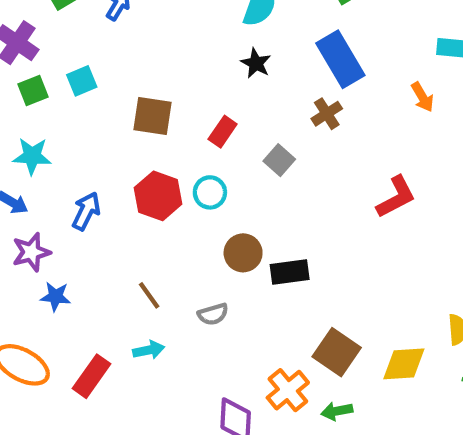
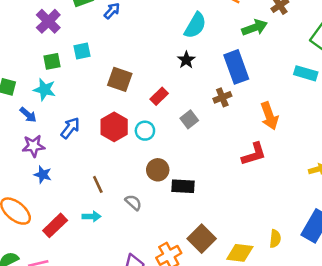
green square: (33, 90) -> (52, 61), moved
orange arrow: (422, 97) -> (269, 116), moved, size x1.5
gray semicircle: (213, 314) -> (133, 202), turned -132

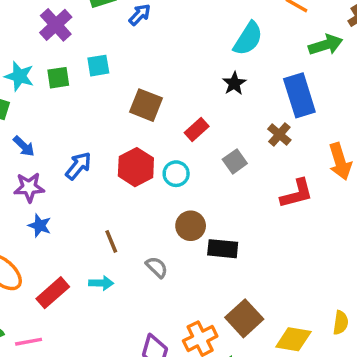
cyan star: (45, 90) -> (19, 76), moved
brown cross: (222, 97) -> (279, 134), turned -30
red L-shape: (254, 154) -> (297, 194), moved

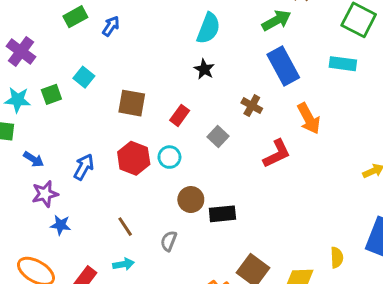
purple cross: (56, 25) -> (21, 51), moved
cyan square: (98, 66) -> (84, 77), turned -30
blue rectangle: (299, 95) -> (283, 66), moved
gray semicircle: (157, 267) -> (169, 241), turned -102

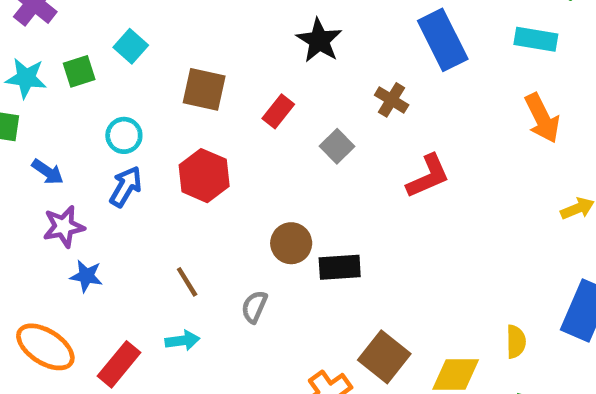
black star: (204, 69) -> (319, 40), size x1.4
orange arrow: (309, 118) -> (542, 118), moved
cyan circle: (169, 157) -> (124, 135), moved

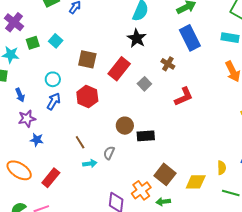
green square: (79, 71) -> (33, 43), moved
red rectangle: (278, 111) -> (119, 69), size x1.6
blue arrow: (48, 172) -> (20, 95), turned 32
cyan arrow: (182, 341) -> (90, 164), moved

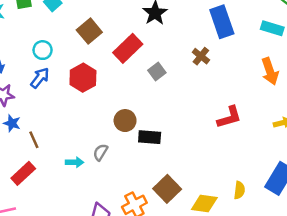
brown square: (87, 59) -> (89, 31), turned 30
brown cross: (168, 64) -> (201, 56), moved
red L-shape: (184, 97) -> (229, 117), moved
brown line: (80, 142) -> (34, 140), moved

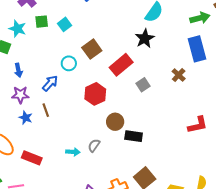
cyan circle: (43, 50) -> (69, 63), moved
red hexagon: (83, 78) -> (95, 94), moved
brown line: (34, 140) -> (46, 110), moved
red rectangle: (23, 173) -> (32, 158), turned 60

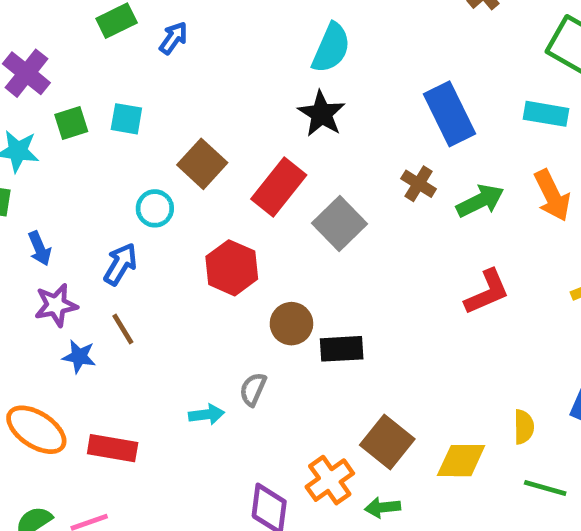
green arrow: (200, 18) -> (480, 201), moved
cyan square: (65, 24) -> (126, 119), turned -32
gray square: (143, 85) -> (339, 223), size x1.5

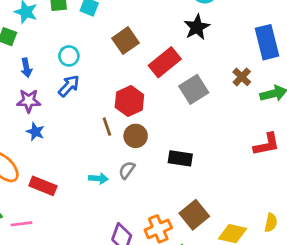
cyan circle: (155, 208) -> (69, 56), moved
brown circle: (291, 324) -> (136, 136), moved
brown line: (123, 329) -> (107, 127), moved

